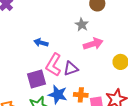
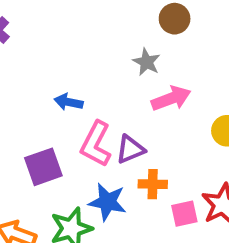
purple square: (37, 79) -> (43, 167), moved
orange cross: (81, 95) -> (153, 184), moved

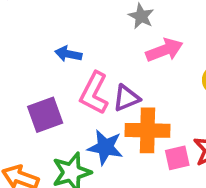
orange cross: (153, 184) -> (148, 130), size x1.6

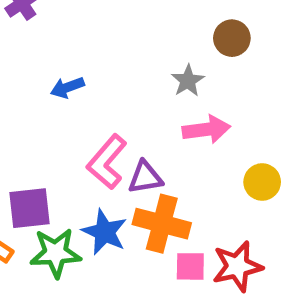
blue arrow: (68, 54) -> (67, 87), moved, turned -45
purple square: (45, 115) -> (29, 208), moved

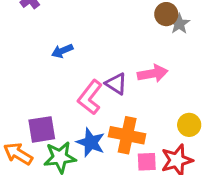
gray star: (188, 81) -> (179, 24), moved
purple triangle: (145, 177) -> (116, 84), moved, turned 45
yellow circle: (262, 182) -> (189, 125), moved

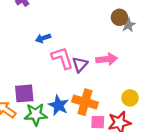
purple triangle: (116, 84) -> (80, 65), turned 35
pink L-shape: (90, 97) -> (62, 58), moved, turned 120

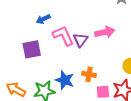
purple square: (24, 93) -> (32, 49), moved
orange cross: (85, 102) -> (89, 74), size x0.6

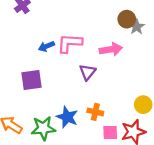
pink arrow: (105, 32) -> (111, 49), moved
pink L-shape: (63, 36) -> (70, 43), moved, turned -65

